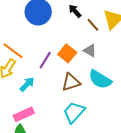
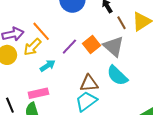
gray triangle: (90, 51) -> (113, 46), size x1.6
brown triangle: (71, 82) -> (89, 83), moved

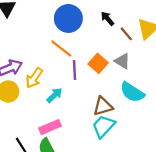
orange line: (41, 31) -> (61, 48), moved
gray triangle: (113, 46) -> (122, 61), size x0.7
purple line: (69, 47) -> (74, 70), turned -36

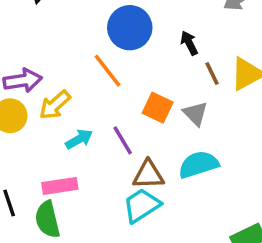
orange square: (98, 63) -> (158, 108), turned -30
purple line: (74, 70) -> (123, 140), moved, turned -42
cyan semicircle: (132, 92) -> (198, 165), turned 115

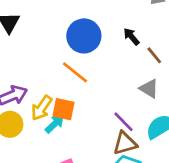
orange square: (158, 108) -> (64, 109), moved
cyan arrow: (79, 139) -> (55, 124), moved
purple line: (123, 140) -> (124, 122), moved

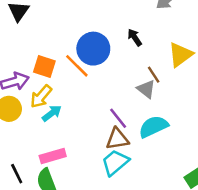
blue circle: (84, 36) -> (93, 49), moved
brown line: (154, 55) -> (154, 75), moved
orange square: (64, 109) -> (44, 67), moved

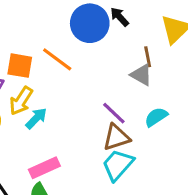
blue circle: (93, 49) -> (90, 23), moved
brown line: (154, 75) -> (148, 57), turned 30
cyan semicircle: (153, 127) -> (156, 117), size x0.7

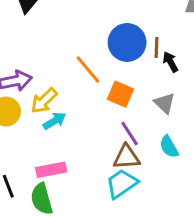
black arrow: (119, 17) -> (170, 62), moved
brown line: (148, 57) -> (157, 47), moved
orange square: (20, 66) -> (120, 94), moved
cyan semicircle: (156, 117) -> (169, 147), turned -100

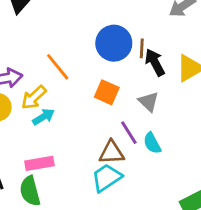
black arrow: (170, 62) -> (155, 62), size x1.4
orange line: (88, 70) -> (58, 67), moved
purple line: (130, 134) -> (129, 133), moved

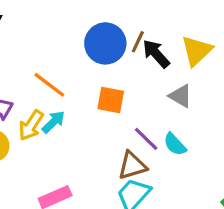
brown line: (142, 48) -> (138, 42), turned 36
gray triangle: (149, 102) -> (181, 96), moved
cyan arrow: (43, 117) -> (53, 122), moved

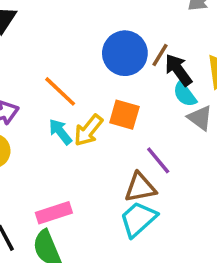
cyan arrow: (53, 122) -> (60, 132), turned -90
yellow arrow: (31, 125) -> (88, 130), moved
cyan semicircle: (175, 144) -> (185, 94), moved

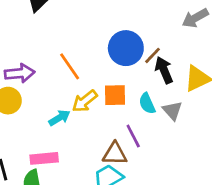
cyan semicircle: (185, 94) -> (147, 103), moved
orange square: (124, 115) -> (115, 95), turned -30
cyan arrow: (60, 132) -> (59, 118), moved, turned 85

